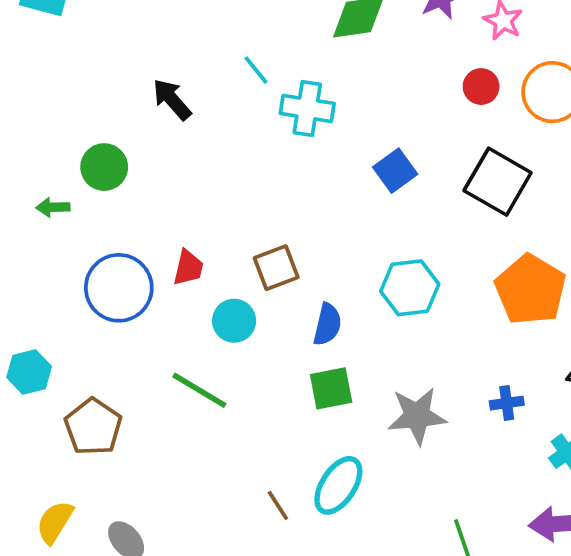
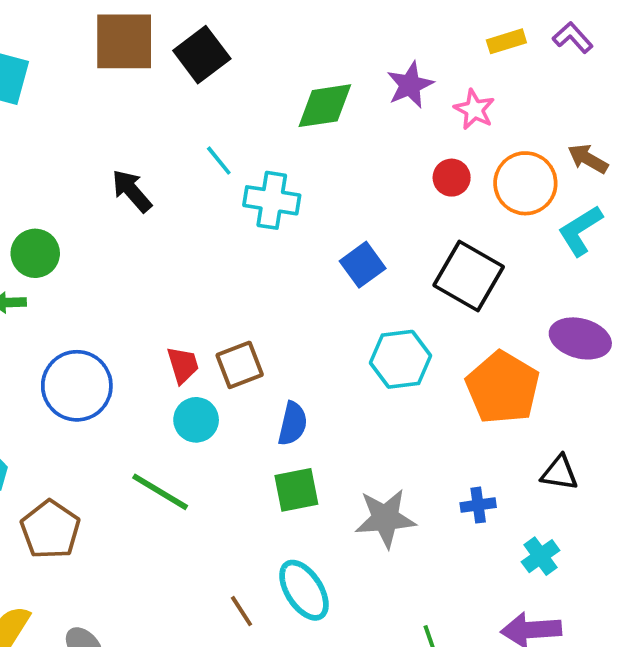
green circle: (104, 167) -> (35, 253), moved
red trapezoid: (188, 268) -> (183, 365), moved, turned -30
cyan hexagon: (410, 288) -> (400, 359), moved
cyan ellipse: (338, 485) -> (304, 590), turned -66

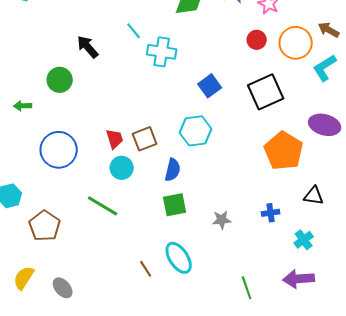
green circle: (35, 253) -> (60, 80), moved
black square: (469, 276) -> (266, 92), turned 36
cyan hexagon: (400, 359) -> (196, 131), moved
gray star: (385, 518) -> (222, 220), size x0.6

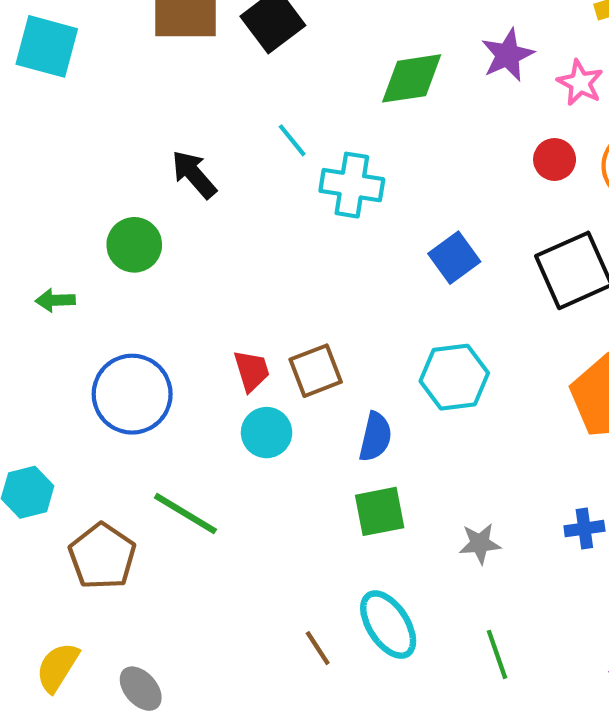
cyan hexagon: (196, 131) -> (454, 377), moved
green line: (103, 206) -> (185, 514), moved
green line: (247, 288) -> (497, 654), moved

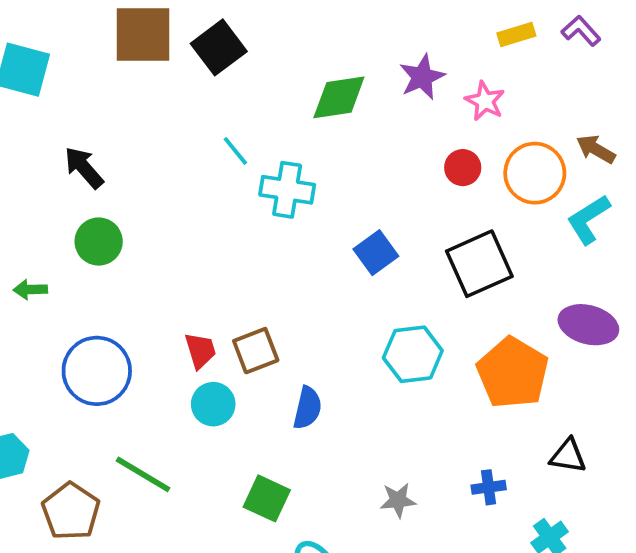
black arrow: (194, 174) -> (84, 168), moved
cyan hexagon: (454, 377) -> (413, 354), moved
green square: (380, 511) -> (267, 498), moved, turned 36

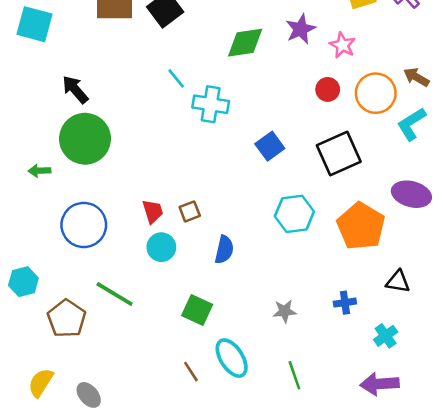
green circle: (99, 242) -> (85, 139), size x1.6
brown square: (256, 351) -> (190, 211), size x0.7

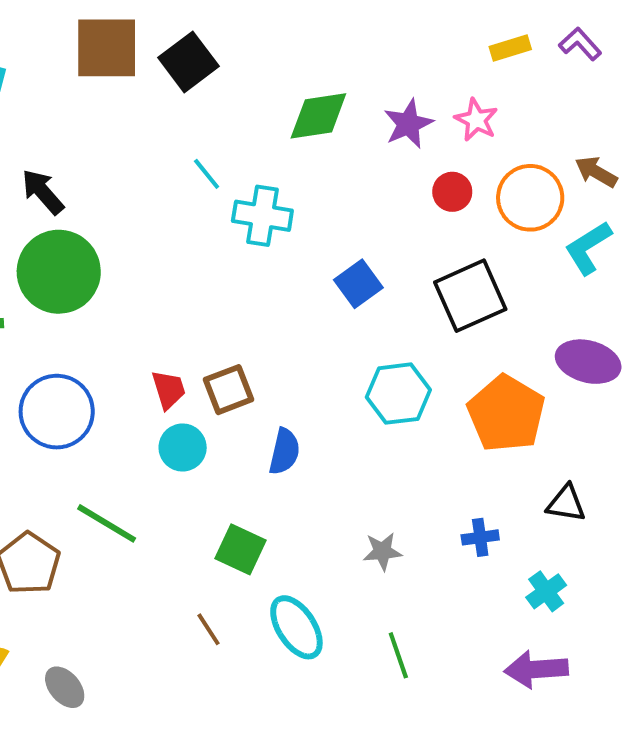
purple star: (301, 29) -> (408, 124), moved
brown square: (190, 211) -> (229, 390), size x1.4
brown line: (191, 372) -> (209, 629), moved

